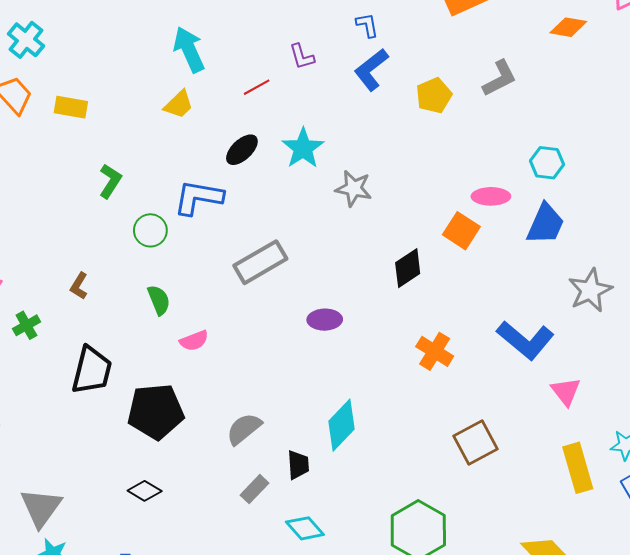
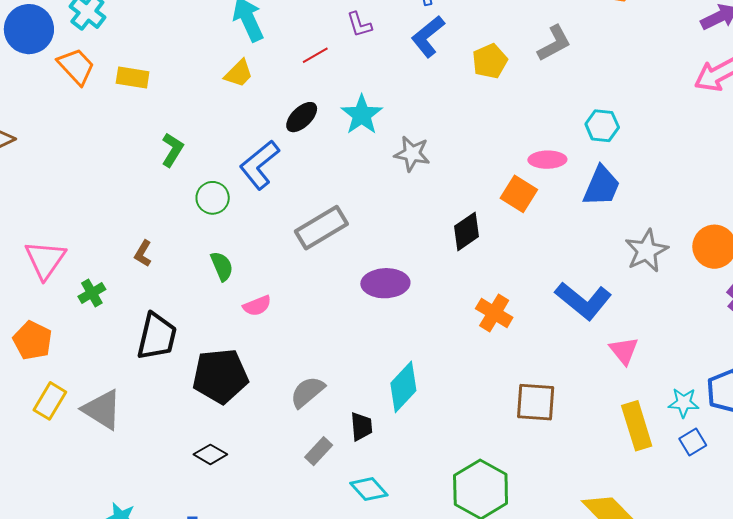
blue L-shape: (198, 198) -> (259, 165), turned -48
purple ellipse: (325, 320) -> (385, 283), size x1.4
brown square: (476, 442) -> (536, 402), turned 33
gray triangle: (41, 508) -> (102, 410), moved, turned -33

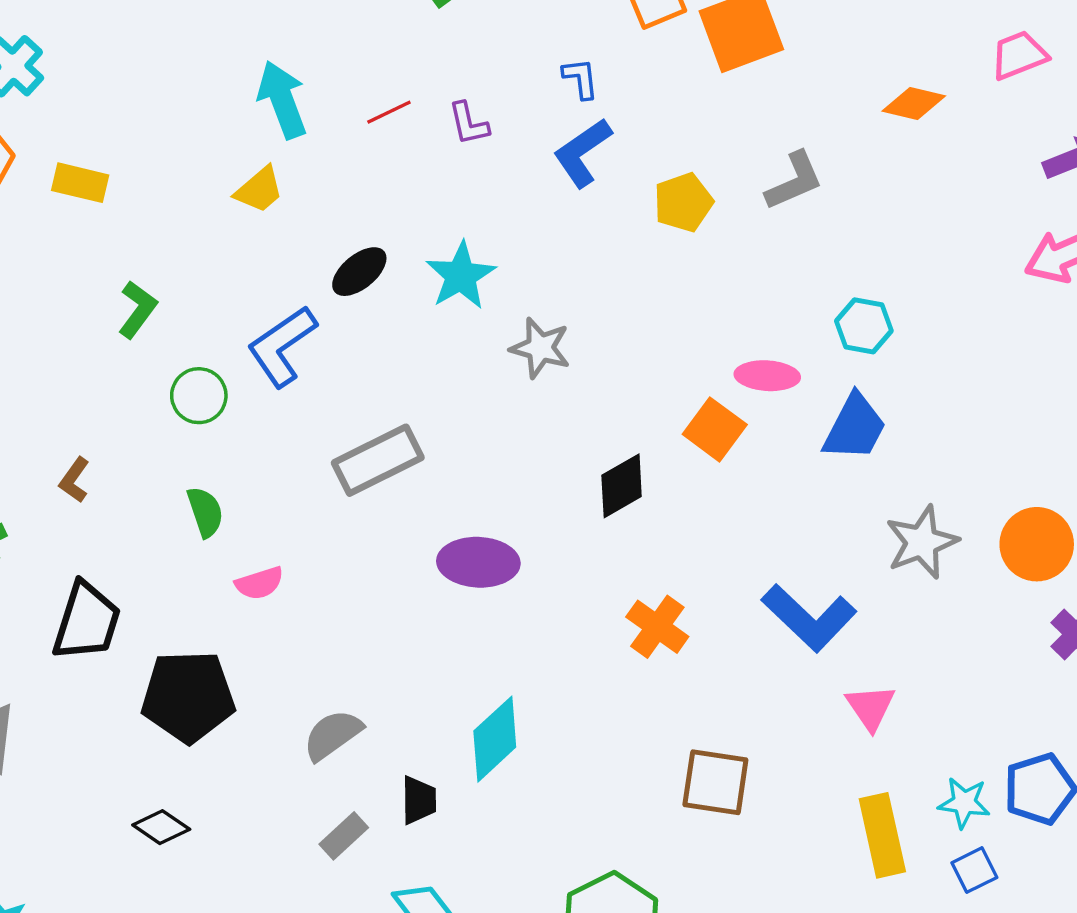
red line: (315, 55) -> (389, 112), moved

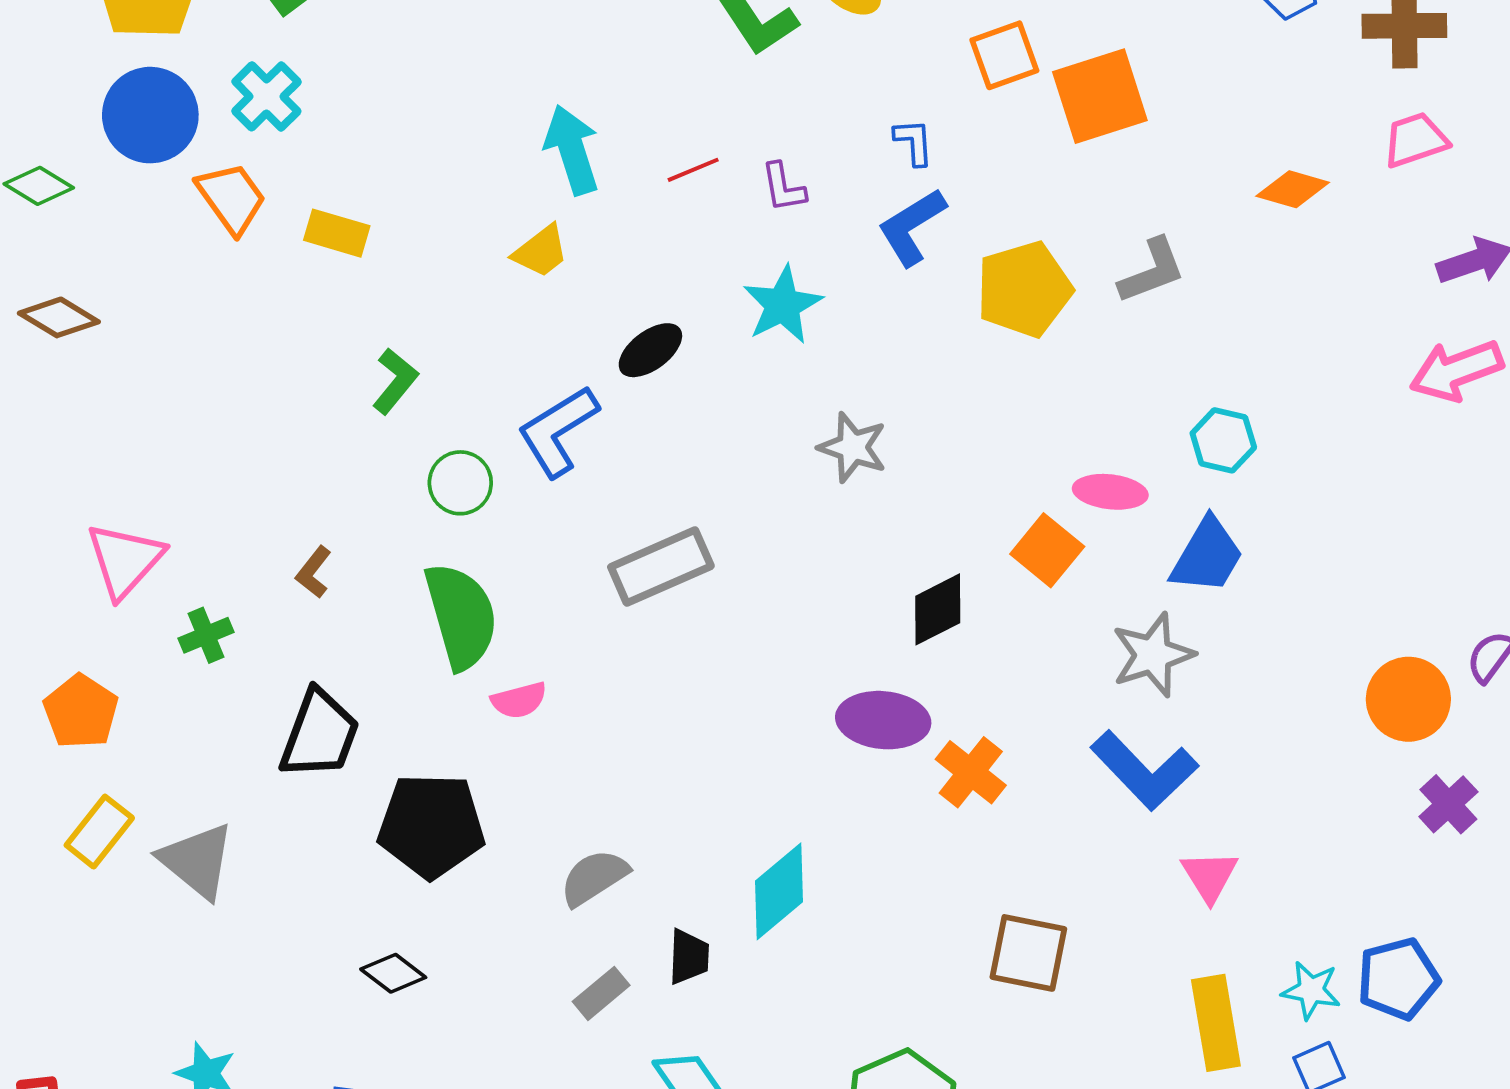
yellow pentagon: (683, 202) -> (1024, 289), size x1.4
cyan star: (461, 276) -> (783, 305), moved
green semicircle: (205, 512) -> (461, 616), size x1.8
gray star: (922, 542) -> (1153, 655), moved
purple ellipse: (478, 562) -> (883, 720), moved

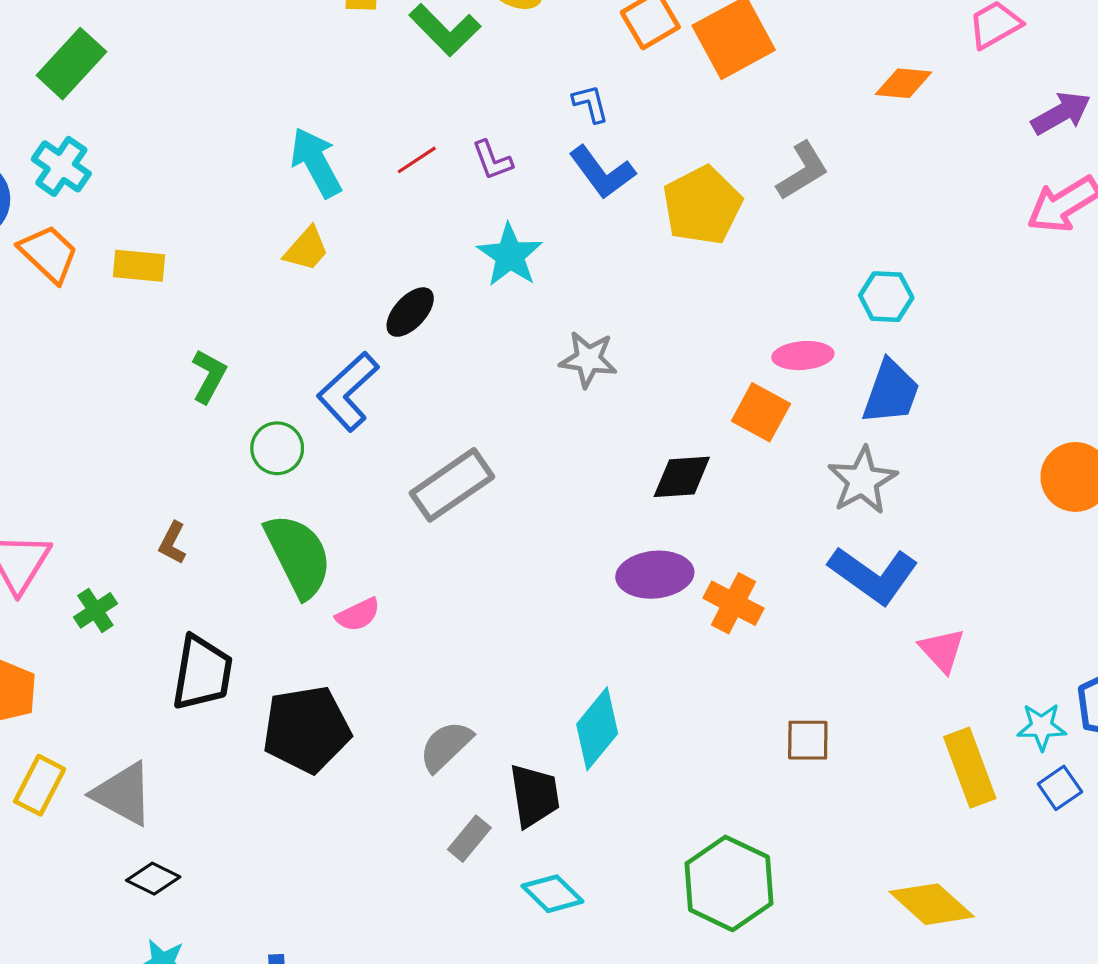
blue L-shape: (912, 227) -> (602, 172), turned -84
black diamond: (938, 609) -> (682, 477), turned 34
brown square: (1028, 953) -> (808, 740), size x0.7
black trapezoid: (689, 957) -> (534, 796), size x1.4
black diamond: (393, 973) -> (153, 879), moved

